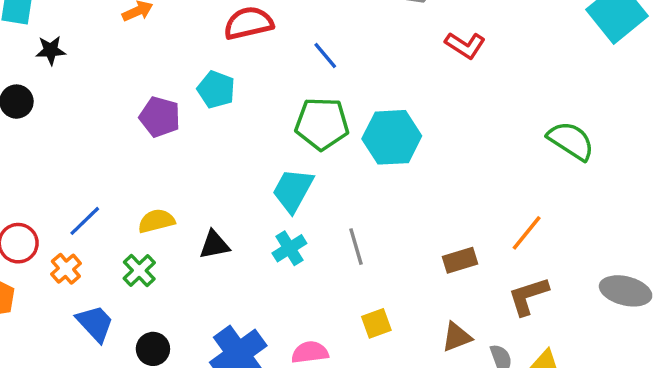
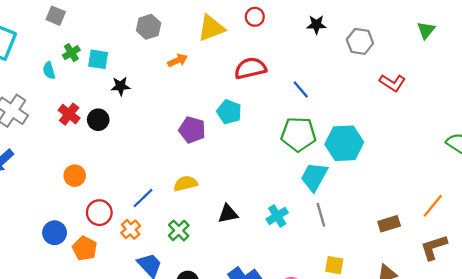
cyan trapezoid: (293, 190) -> (314, 177), moved
yellow semicircle: (156, 221) -> (185, 183), moved
yellow square: (376, 323) -> (334, 265), turned 30

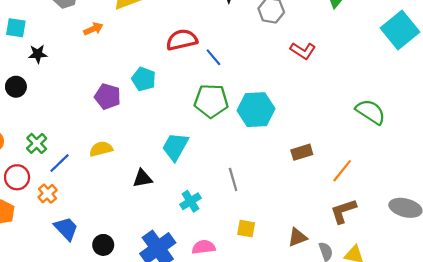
red semicircle: (250, 68) -> (182, 40), moved
cyan trapezoid: (314, 177) -> (175, 147), moved
cyan cross: (277, 216) -> (190, 201), moved
brown rectangle: (389, 224) -> (302, 152), moved
green cross: (179, 230) -> (37, 143), moved

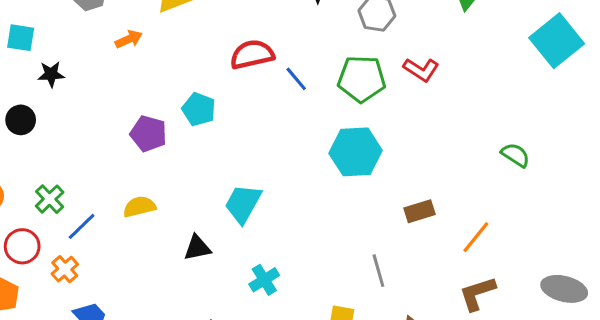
green pentagon: (211, 101) -> (362, 79), moved
green semicircle: (371, 112) -> (515, 155), size x0.7
gray line: (233, 179) -> (378, 271), moved

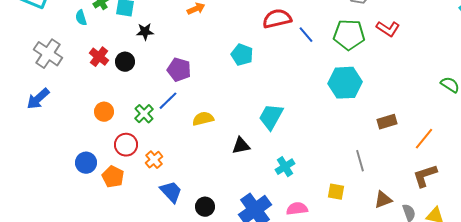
purple pentagon: (149, 134) -> (179, 70), moved
blue line: (82, 226) -> (168, 101), moved

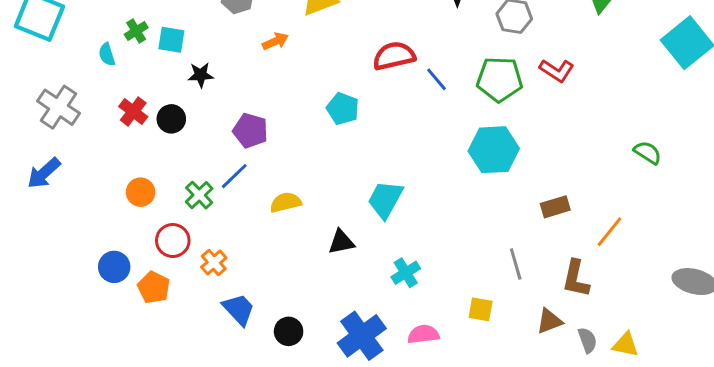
brown L-shape: (425, 176) -> (576, 279), moved, turned -60

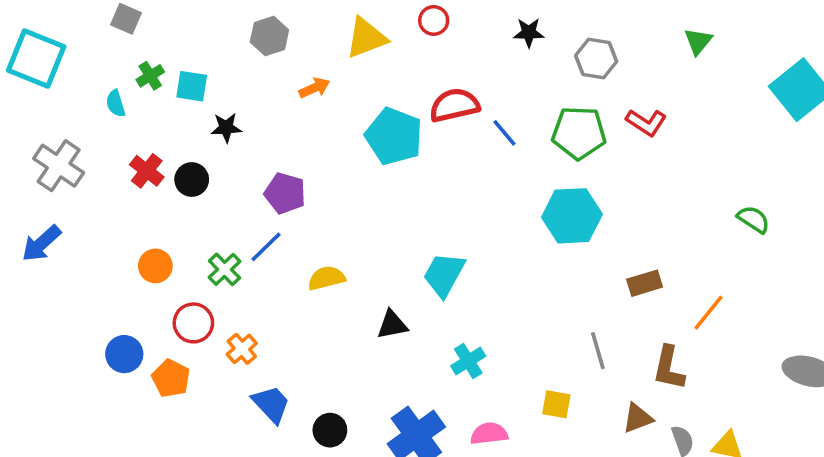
cyan pentagon: (343, 109) -> (394, 136), moved, size x1.5

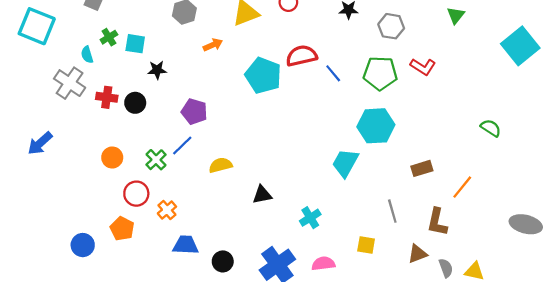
gray cross: (59, 166) -> (70, 83), moved
red cross: (147, 171) -> (107, 97), turned -30
cyan trapezoid: (444, 275) -> (345, 163), moved
blue circle: (124, 354) -> (83, 245), moved
blue trapezoid: (271, 404) -> (186, 245), turned -44

